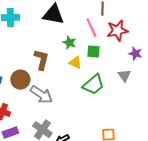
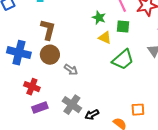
brown L-shape: (41, 60) -> (48, 30), moved
gray arrow: (41, 95) -> (71, 70), size x0.6

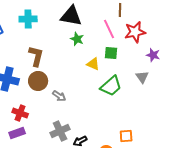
green star: (99, 18) -> (77, 39), moved
gray cross: (72, 105) -> (60, 131), turned 30
purple rectangle: (40, 108) -> (17, 133), moved

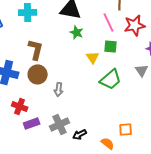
yellow triangle: (93, 64) -> (93, 57), turned 32
gray arrow: (59, 96) -> (59, 89), turned 64
purple rectangle: (17, 133) -> (32, 123), moved

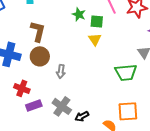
green square: (111, 46) -> (97, 21), moved
green trapezoid: (111, 79) -> (126, 72), moved, turned 35
gray cross: (60, 124) -> (62, 106), turned -30
orange square: (126, 129) -> (128, 111), size x1.5

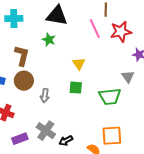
green star: (79, 14) -> (49, 40), moved
green square: (97, 21) -> (76, 88), moved
purple rectangle: (34, 105) -> (20, 139), moved

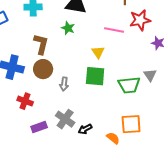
pink line: (95, 29) -> (114, 30), moved, turned -54
gray triangle: (128, 77) -> (150, 75), moved
green square: (76, 88) -> (95, 76), size x1.5

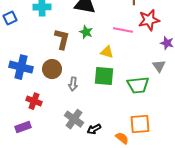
green star: (68, 28) -> (86, 32), moved
brown L-shape: (41, 44) -> (62, 39), moved
yellow triangle: (98, 52) -> (107, 52), turned -40
gray triangle: (150, 75) -> (159, 66), moved
purple rectangle: (39, 127) -> (23, 127), moved

